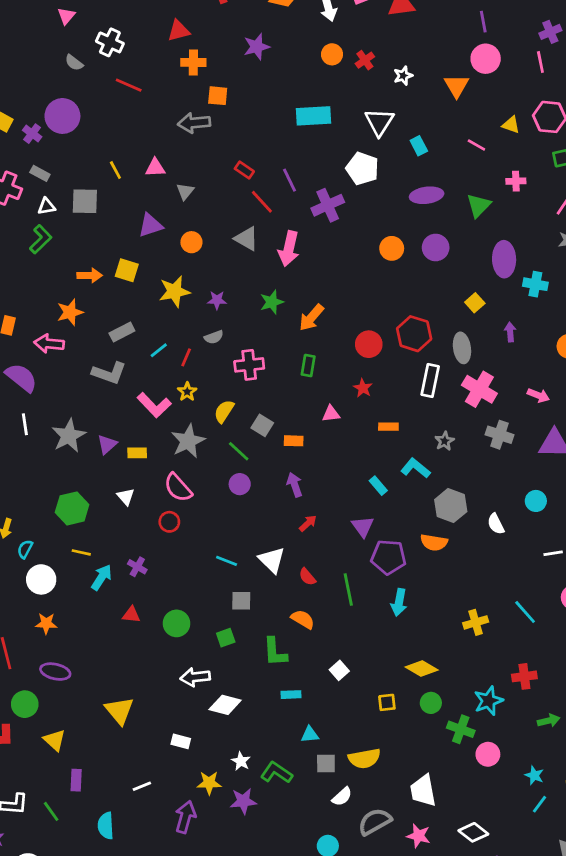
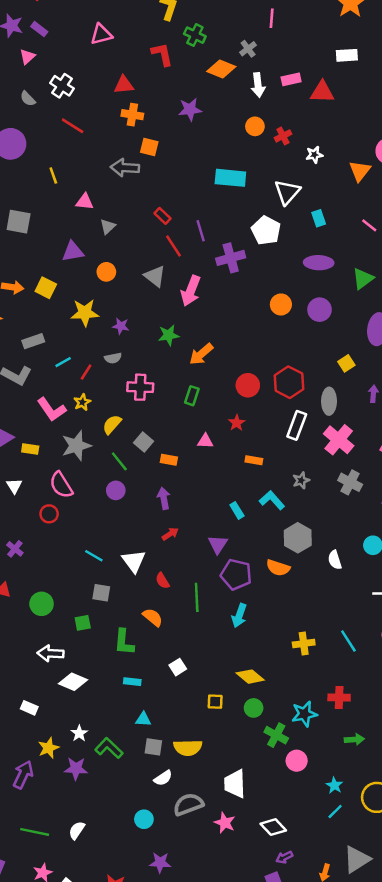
yellow line: (115, 170) -> (53, 176), moved
yellow star: (209, 783) -> (48, 748), turned -30

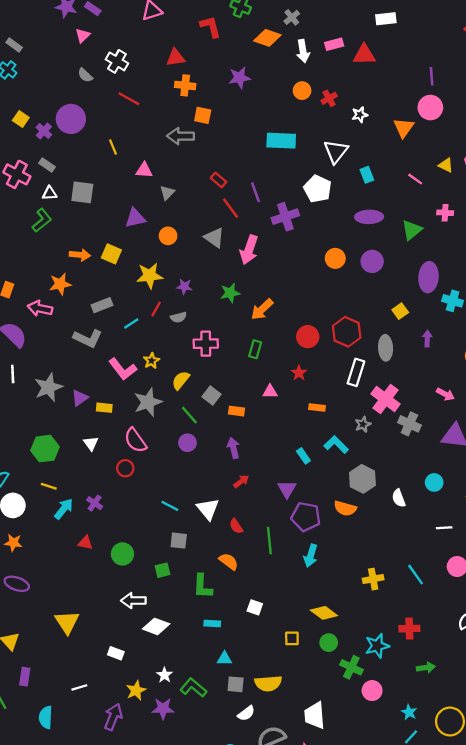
red line: (86, 372) -> (156, 309), moved
pink cross: (339, 440) -> (386, 399), moved
white square: (178, 667) -> (255, 607), turned -35

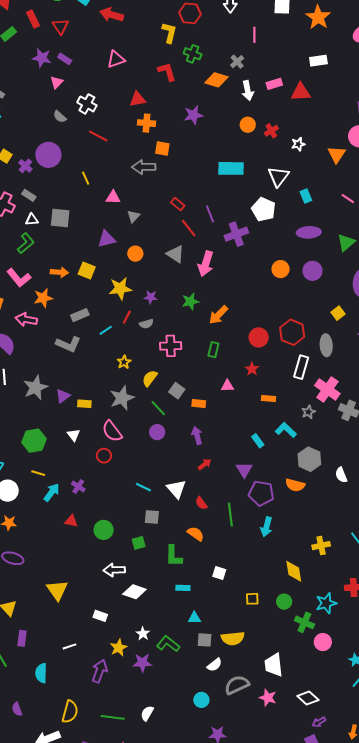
pink L-shape: (123, 369) -> (19, 278), moved
yellow diamond: (324, 613) -> (294, 571), moved, turned 45

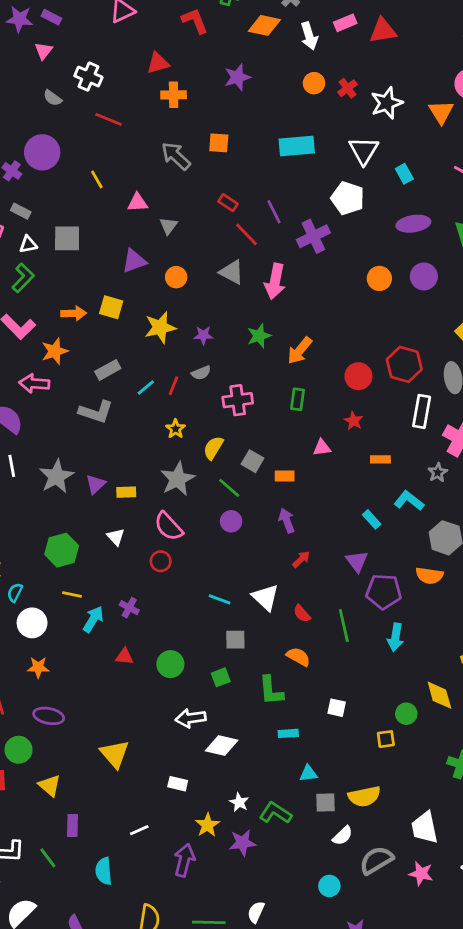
white star: (298, 144) -> (387, 103), size x1.6
orange square: (162, 149) -> (219, 143), moved
gray arrow: (144, 167) -> (176, 156), turned 50
red line: (127, 317) -> (173, 386), moved
green circle: (284, 602) -> (406, 714), moved

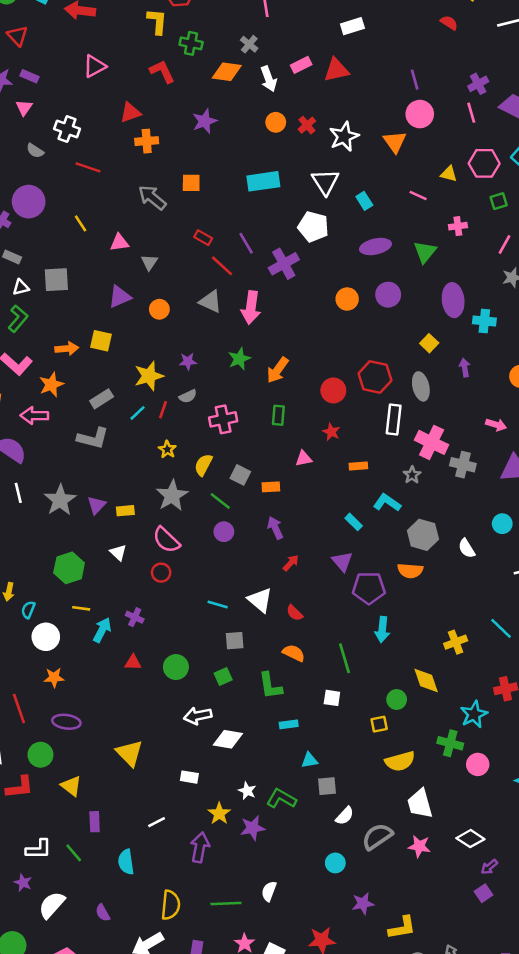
yellow star: (160, 327) -> (149, 376), moved
green line: (344, 626) -> (344, 658), moved
yellow semicircle: (364, 796) -> (400, 761), moved

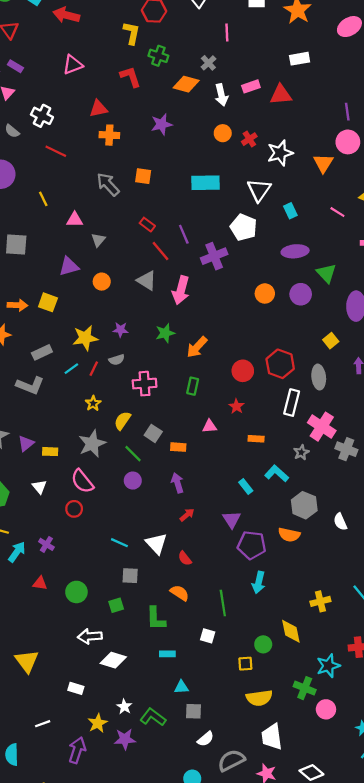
green triangle: (425, 252) -> (326, 273), moved, turned -30

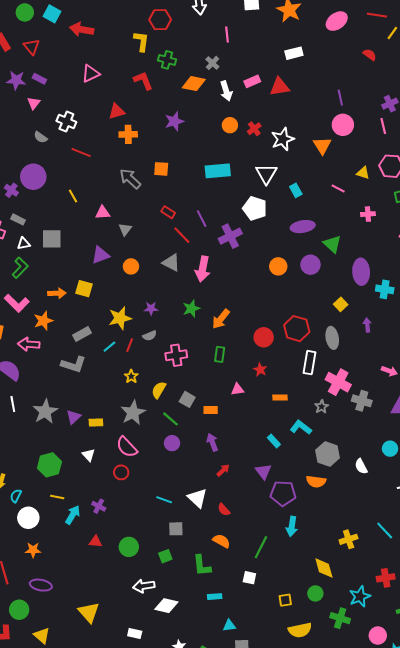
green line: (223, 603) -> (261, 547), turned 40
green circle: (263, 644) -> (315, 593), moved
pink circle: (326, 709) -> (378, 636), moved

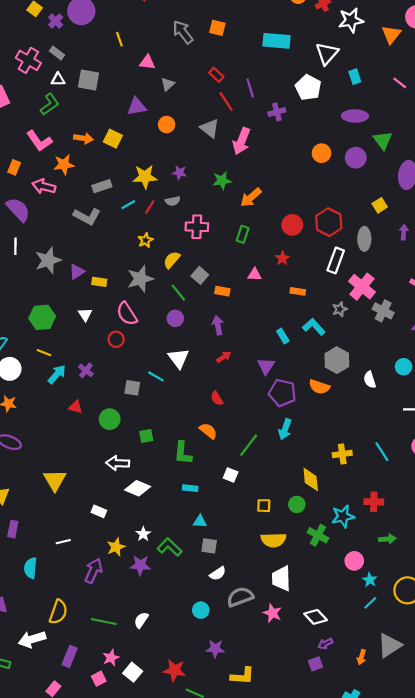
purple cross: (230, 236) -> (277, 112), size x0.7
white triangle: (197, 498) -> (179, 358), moved
gray square: (176, 529) -> (132, 388), moved

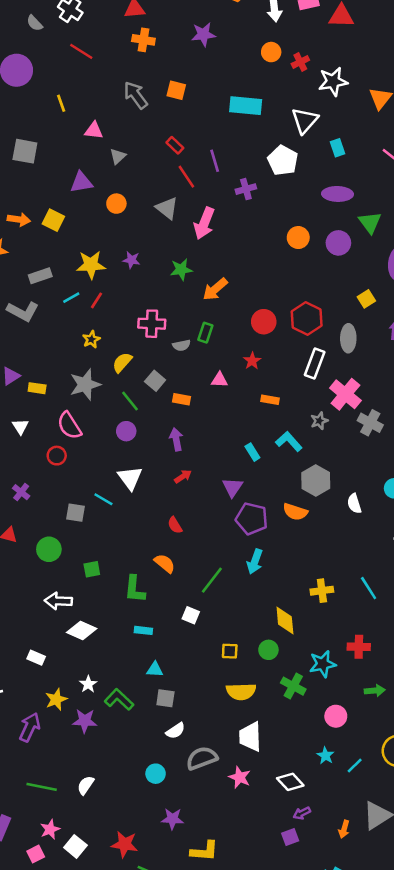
gray semicircle: (173, 201) -> (182, 345), moved
cyan star: (370, 580) -> (325, 756), moved

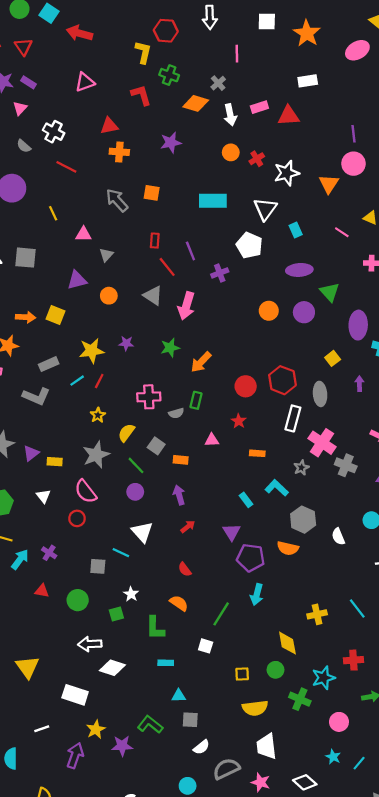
red rectangle: (175, 145) -> (155, 241), turned 56
white rectangle: (36, 658) -> (75, 695), size x1.6
white star: (88, 684) -> (131, 594), moved

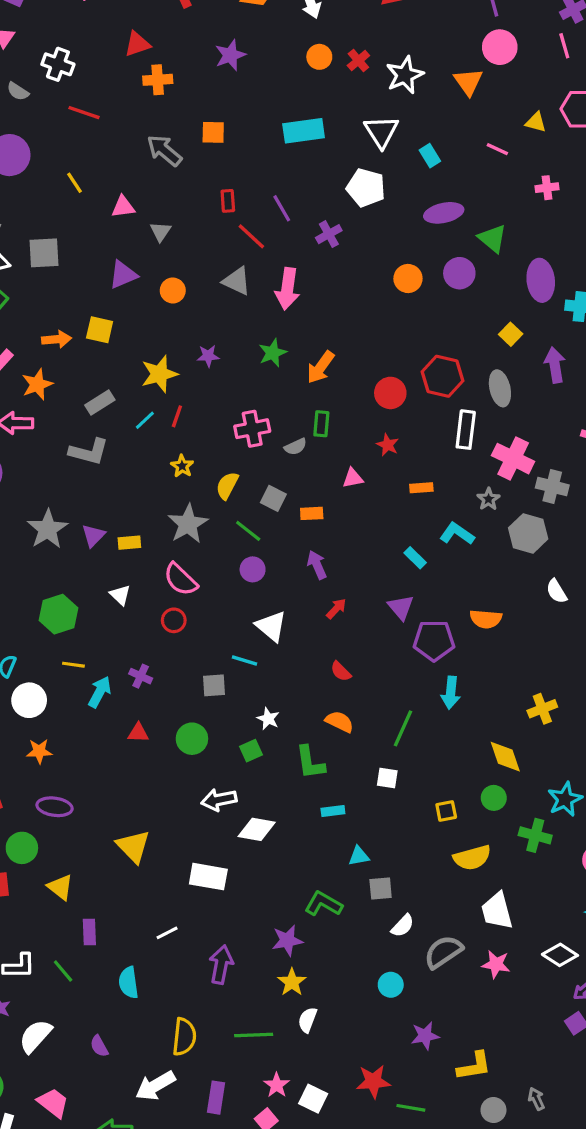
purple arrow: (359, 384) -> (555, 365), size x1.5
gray hexagon: (303, 520) -> (528, 533), moved
yellow star: (96, 729) -> (292, 982), moved

